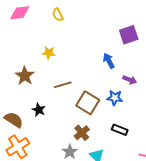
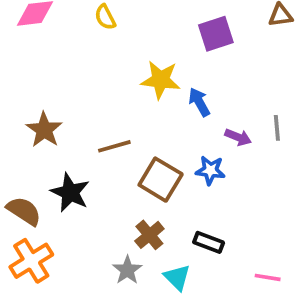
purple square: (129, 35) -> (216, 34), moved
yellow star: (49, 53) -> (161, 80), moved, size x1.5
black star: (39, 110) -> (70, 193), size x1.5
black rectangle: (120, 130) -> (209, 242), moved

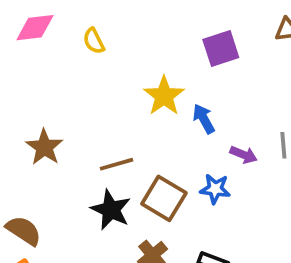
yellow semicircle: (105, 17) -> (94, 41), moved
yellow star: (161, 80) -> (164, 96), turned 30
black star: (70, 193) -> (111, 210), moved

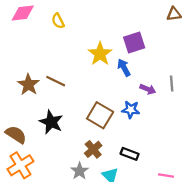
purple square: (221, 49) -> (134, 43), moved
brown line: (116, 164) -> (56, 81), moved, turned 42
black star: (111, 210) -> (51, 122), moved

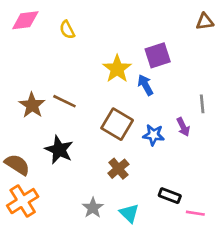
purple arrow: (148, 89) -> (183, 127), moved, turned 42
brown square: (100, 115) -> (117, 124), moved
brown cross: (93, 149) -> (118, 169), moved
black rectangle: (130, 154) -> (170, 196), moved

